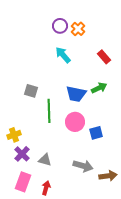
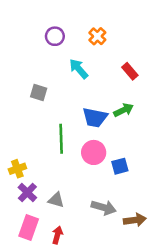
purple circle: (60, 26) -> (55, 36), moved
gray square: (31, 91) -> (39, 92), moved

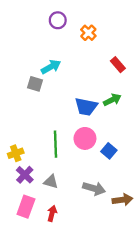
purple circle: (55, 36) -> (58, 20), moved
cyan arrow: (79, 69) -> (51, 67), moved, turned 102
green line: (61, 139) -> (55, 144), moved
blue square: (120, 166) -> (109, 151), turned -35

